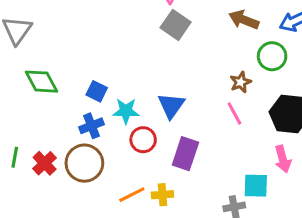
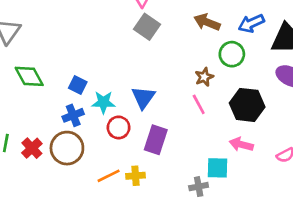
pink arrow: (283, 159) -> (241, 144), turned 120

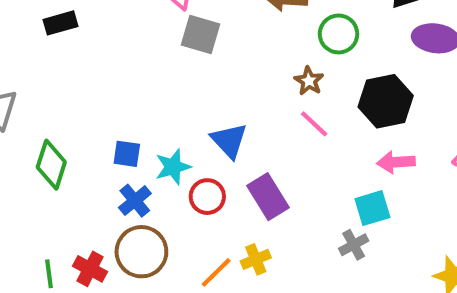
green diamond: (29, 76) -> (51, 165), turned 64
purple rectangle: (156, 140) -> (268, 197), turned -32

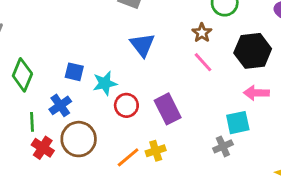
blue triangle: (229, 141) -> (142, 45), moved
blue cross: (135, 201) -> (60, 105), moved
green line: (49, 274) -> (32, 122), moved

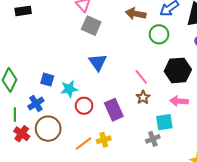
brown star: (202, 33) -> (143, 97), moved

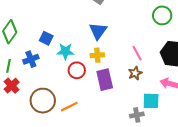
brown circle: (48, 129) -> (43, 101), moved
yellow cross: (104, 140) -> (97, 55), moved

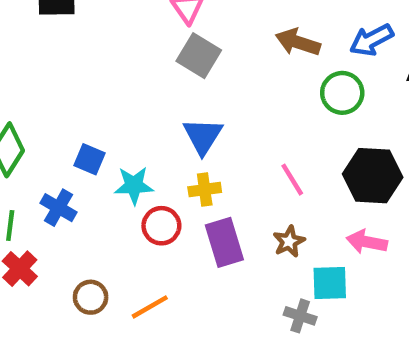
blue cross: (31, 59) -> (59, 208), turned -35
brown star: (135, 73) -> (289, 242), moved
brown circle: (43, 101) -> (91, 297), size x0.6
gray cross: (137, 115) -> (300, 316), turned 32

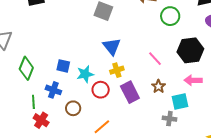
brown circle: (91, 297) -> (73, 108), moved

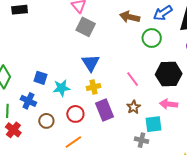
red circle: (101, 90) -> (75, 114), moved

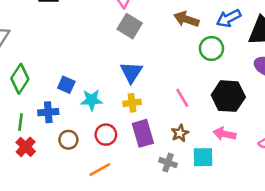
blue cross: (28, 101) -> (48, 112), turned -35
gray cross: (141, 140) -> (168, 163), moved

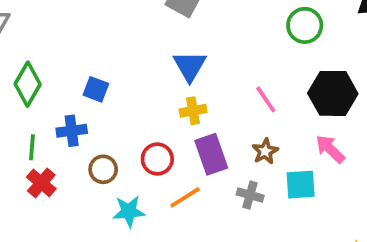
cyan star: (92, 100) -> (129, 211), moved
pink arrow: (224, 134) -> (330, 149), turned 35
orange line: (100, 170) -> (185, 197), moved

